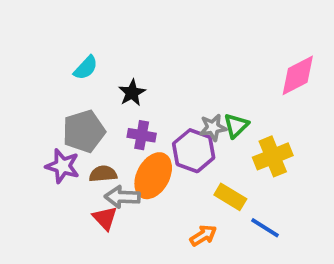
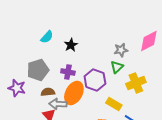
cyan semicircle: (86, 68) -> (47, 37), moved
black star: (132, 93) -> (71, 45), moved
gray star: (213, 128) -> (121, 50), moved
purple star: (63, 166) -> (17, 88), moved

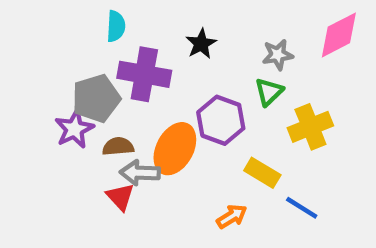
cyan semicircle: (47, 37) -> (116, 26), turned -40
black star: (71, 45) -> (201, 44), moved
purple cross: (68, 72) -> (144, 74), moved, size x1.6
purple star: (17, 88) -> (74, 129), moved, turned 30

